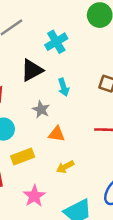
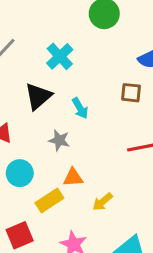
orange triangle: (57, 134) -> (73, 177), moved

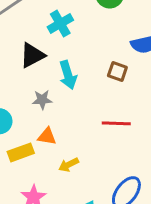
cyan arrow: (80, 108) -> (68, 75), size x1.4
gray star: (59, 140) -> (42, 100), turned -30

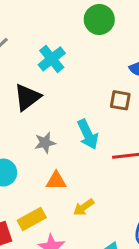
cyan arrow: (68, 75) -> (88, 134), moved
yellow rectangle: (21, 152) -> (32, 219), moved

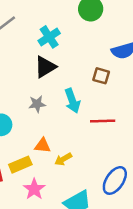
black triangle: (27, 97) -> (45, 67), moved
orange triangle: (56, 181) -> (43, 146), moved

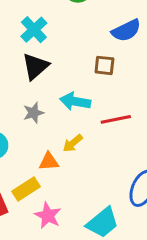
cyan arrow: (72, 101) -> (75, 101), turned 130
yellow arrow: (63, 159) -> (73, 143), moved

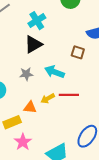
red line: (116, 119) -> (69, 95), moved

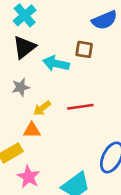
cyan arrow: (54, 72) -> (56, 63), moved
yellow arrow: (48, 99) -> (42, 108), moved

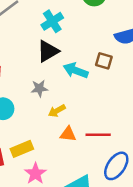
red line: (80, 107) -> (98, 135), moved
orange triangle: (32, 130) -> (68, 134), moved

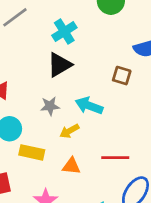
cyan arrow: (76, 70) -> (89, 106), moved
orange triangle: (68, 134) -> (71, 166), moved
yellow rectangle: (22, 149) -> (32, 152), moved, turned 35

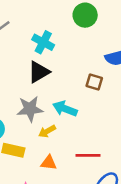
cyan cross: (64, 32) -> (43, 42), turned -30
gray star: (50, 106) -> (30, 109), size x1.5

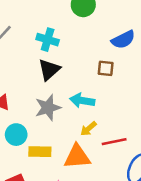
yellow arrow: (47, 131) -> (88, 129), moved
orange triangle: (49, 163) -> (77, 157), size x1.6

